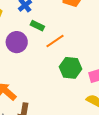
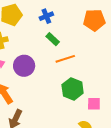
purple circle: (17, 42) -> (24, 66), moved

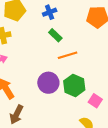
purple circle: (24, 66) -> (48, 83), moved
pink square: (94, 104) -> (95, 101), turned 32

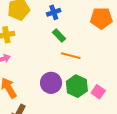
orange line: (68, 55) -> (71, 56), turned 30
pink square: (95, 101) -> (98, 92), moved

